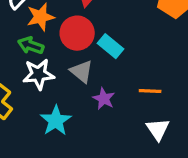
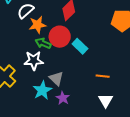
green arrow: (31, 45) -> (43, 43), moved
gray triangle: (82, 71) -> (56, 78), moved
purple star: (104, 99) -> (63, 98), moved

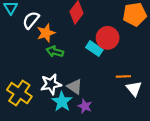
red circle: (60, 37) -> (108, 38), moved
white star: (34, 61) -> (51, 84), moved
white triangle: (106, 100) -> (134, 89), moved

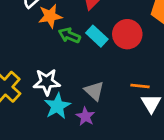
cyan rectangle: (94, 49) -> (97, 36), moved
green arrow: (55, 52) -> (69, 35), moved
gray triangle: (75, 87) -> (94, 91), moved

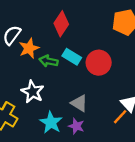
red circle: (127, 34) -> (99, 63), moved
white star: (47, 82) -> (33, 92), moved, turned -30
orange line: (140, 86) -> (120, 117), moved, turned -42

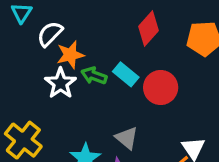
red diamond: (61, 24) -> (148, 29), moved
white star: (33, 92) -> (61, 83), moved

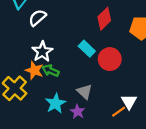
orange star: (70, 55) -> (34, 70), moved, turned 30
green arrow: (94, 76) -> (51, 71), moved

